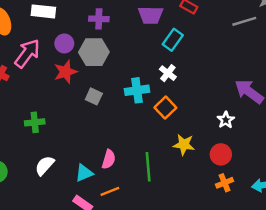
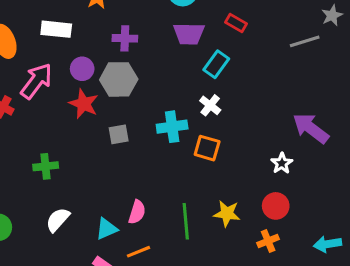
red star: (66, 72) -> (84, 104), turned -30
gray square: (94, 96) -> (119, 134), turned -35
orange square: (165, 108) -> (207, 148), turned -30
yellow star: (184, 145) -> (227, 214), moved
orange cross: (225, 183) -> (268, 241), moved

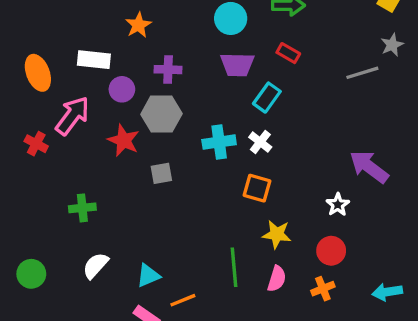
purple circle: (82, 69) -> (122, 89), moved
cyan cross: (172, 127) -> (219, 142), moved
pink semicircle: (137, 212) -> (277, 279), moved
yellow star: (227, 214) -> (277, 234), moved

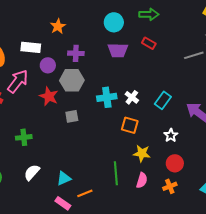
cyan rectangle: (267, 98) -> (163, 100), moved
white star: (338, 205) -> (171, 135), moved

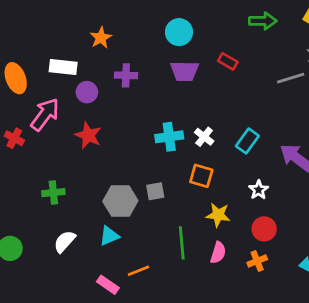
green arrow: (149, 14) -> (263, 21), moved
gray hexagon: (72, 80) -> (120, 201), moved
gray square: (72, 116) -> (155, 191), moved
cyan triangle: (64, 178) -> (109, 236), moved

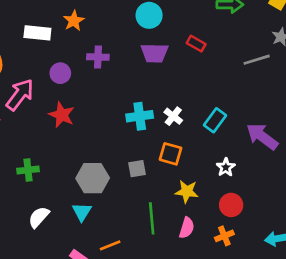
white rectangle: (63, 67) -> (37, 33), moved
gray square: (155, 191) -> (137, 169), moved
cyan triangle: (109, 236) -> (82, 212), turned -35

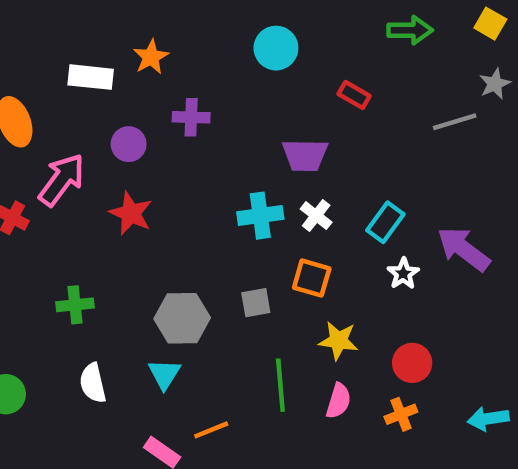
purple trapezoid: (154, 53) -> (305, 155), moved
white star: (226, 167) -> (403, 274), moved
white semicircle: (39, 217) -> (93, 383), turned -55

